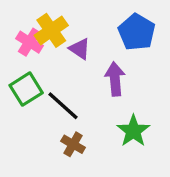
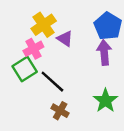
pink cross: (29, 42) -> (33, 49), moved, turned 30
purple arrow: (115, 79) -> (104, 53), moved

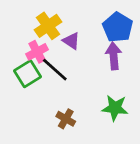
black line: (52, 82) -> (55, 70), moved
green star: (105, 101) -> (115, 108), turned -30

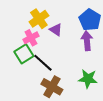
black line: (55, 70) -> (43, 63), moved
brown cross: (66, 119) -> (52, 87), size x1.5

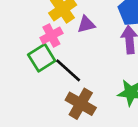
purple triangle: (56, 30) -> (86, 24), turned -48

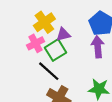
green square: (42, 58) -> (55, 50), moved

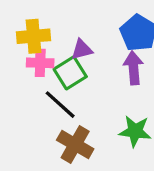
yellow cross: (44, 22) -> (34, 36), moved, turned 30
pink cross: (35, 43) -> (40, 63), turned 30

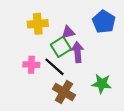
pink cross: (40, 63) -> (31, 65), moved
purple arrow: (133, 68) -> (78, 52), moved

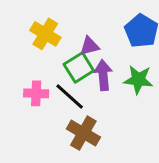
yellow cross: (38, 24) -> (45, 34), turned 36
green star: (102, 84) -> (138, 80), moved

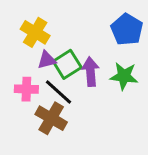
purple triangle: (90, 46) -> (47, 60), moved
brown cross: (83, 133) -> (51, 118), moved

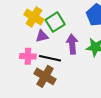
green square: (67, 64) -> (55, 22), moved
black line: (58, 92) -> (50, 58), turned -30

